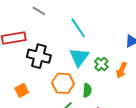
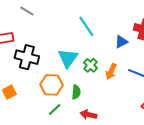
cyan line: (78, 28) -> (86, 26), moved

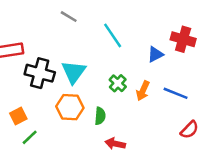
gray line: (27, 11) -> (69, 17), moved
cyan triangle: (68, 58) -> (74, 72), moved
green line: (55, 109) -> (30, 137), moved

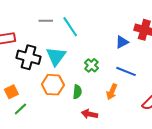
gray line: (69, 17) -> (46, 21), moved, turned -32
cyan line: (113, 35) -> (70, 27), moved
orange arrow: (143, 91) -> (112, 92), moved
blue line: (176, 93) -> (126, 71), moved

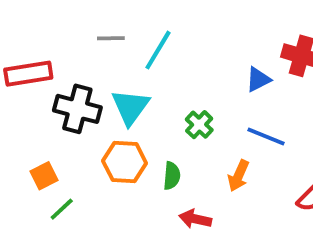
cyan line: (70, 27) -> (158, 50), turned 65

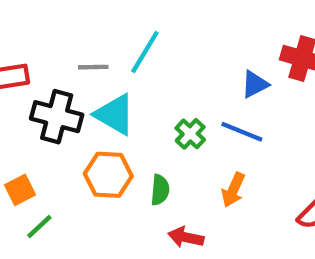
gray line: (111, 38) -> (93, 67), moved
cyan triangle: (130, 107) -> (115, 114), turned -36
blue line: (266, 136) -> (242, 132), moved

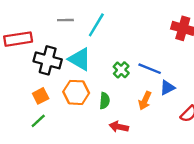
gray line: (93, 67) -> (65, 20), moved
blue triangle: (255, 84) -> (167, 88), moved
orange square: (20, 190) -> (41, 96), moved

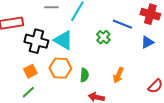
blue line: (150, 69) -> (122, 24), moved
green cross: (121, 70) -> (103, 37), moved
blue triangle: (167, 88) -> (147, 42), moved

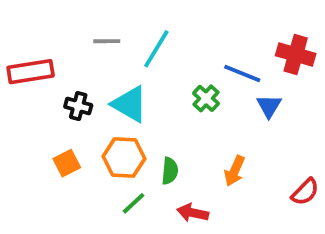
black cross: (36, 41) -> (78, 106), size x0.6
blue triangle: (147, 42) -> (269, 106), moved, turned -32
green line: (28, 92) -> (134, 203), moved

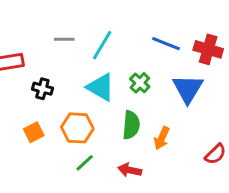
blue line: (242, 74) -> (166, 44), moved
cyan triangle: (130, 104) -> (101, 87), moved
blue triangle: (269, 106) -> (188, 89), size x1.6
green semicircle: (170, 171) -> (131, 125), moved, size x1.4

